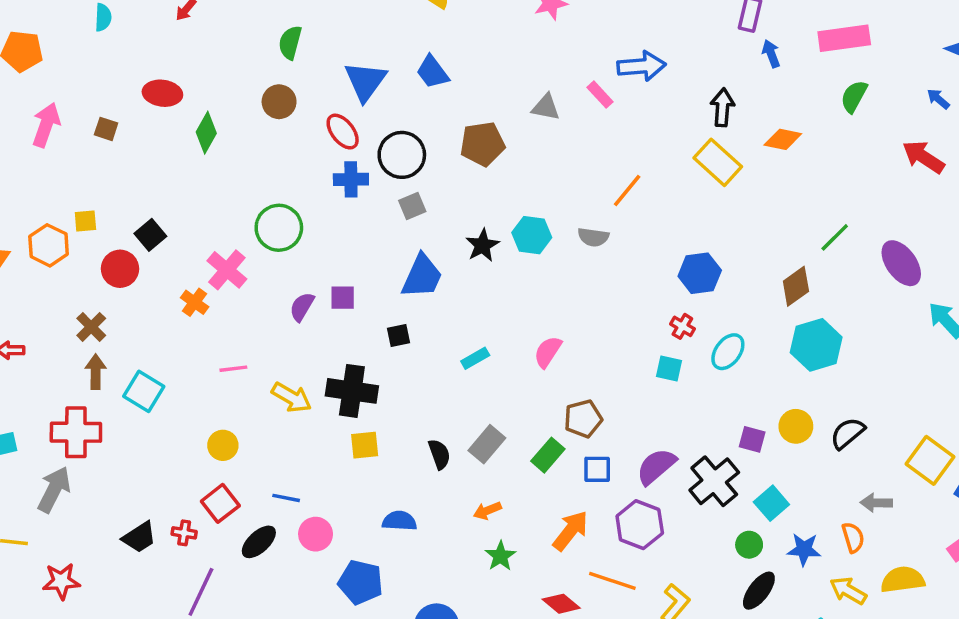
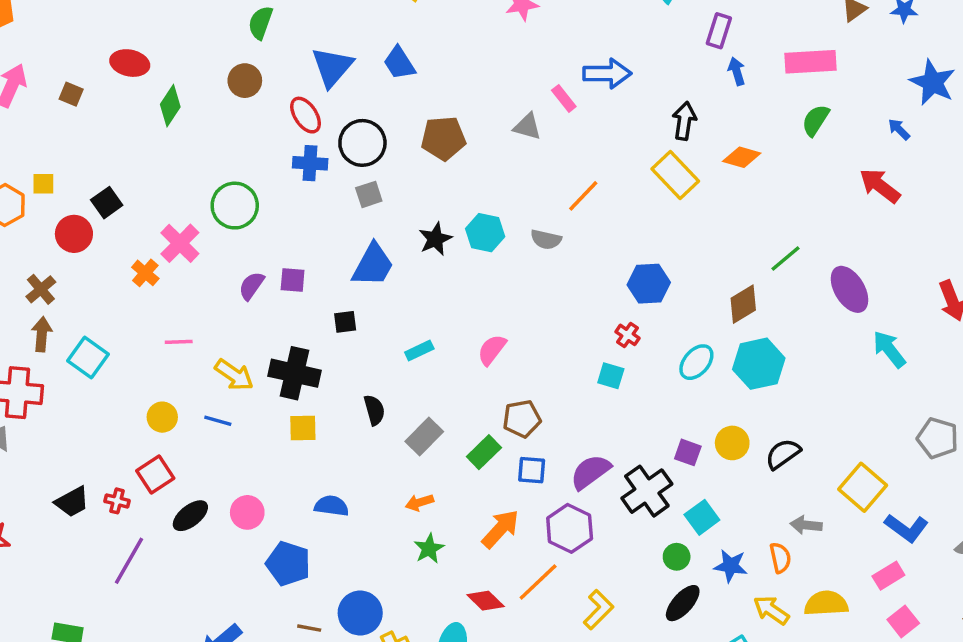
gray triangle: (546, 107) -> (527, 126), moved
cyan ellipse: (728, 352) -> (696, 362), moved
black semicircle: (439, 454) -> (374, 410), moved
blue line: (286, 498) -> (218, 421), moved
orange line: (612, 581) -> (538, 582), turned -66

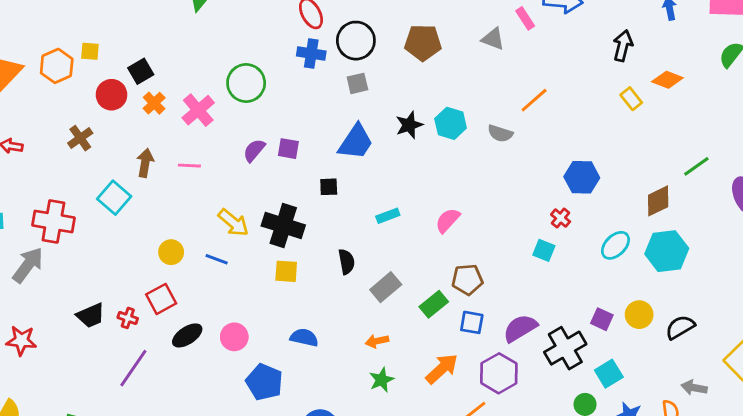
yellow rectangle: (675, 175) -> (631, 99), moved, size x0.6
orange cross: (145, 273) -> (154, 103), moved
brown arrow: (42, 334) -> (145, 163), moved
pink line: (179, 342) -> (189, 166), moved

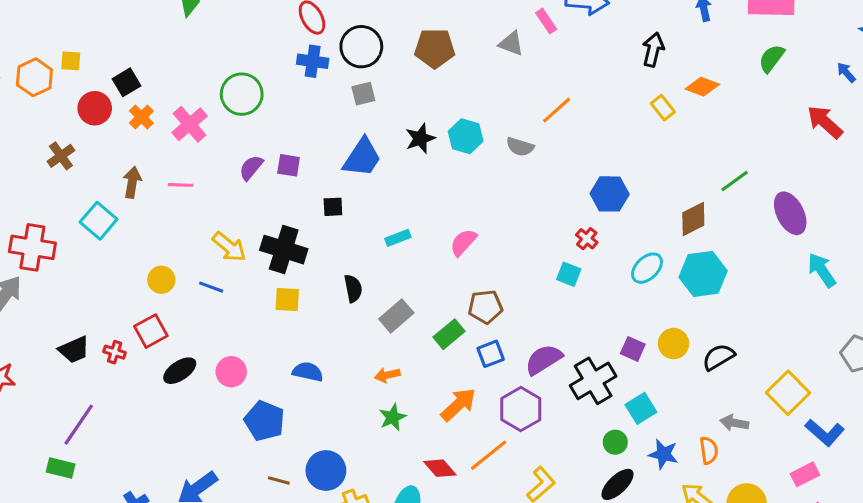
blue square: (472, 322) -> (491, 354), turned -30
purple line: (133, 368) -> (79, 425), moved

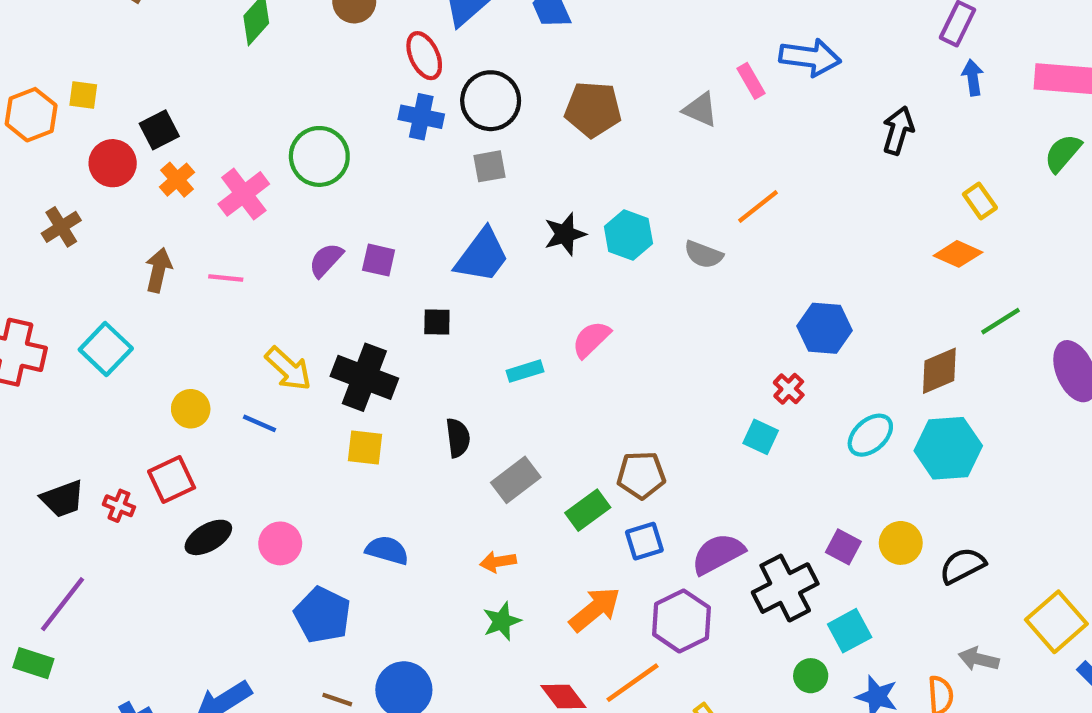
orange diamond: (702, 87) -> (958, 254), moved
yellow rectangle: (663, 108) -> (980, 201), moved
cyan square: (99, 221) -> (106, 349), moved
pink semicircle: (463, 242) -> (591, 339), moved

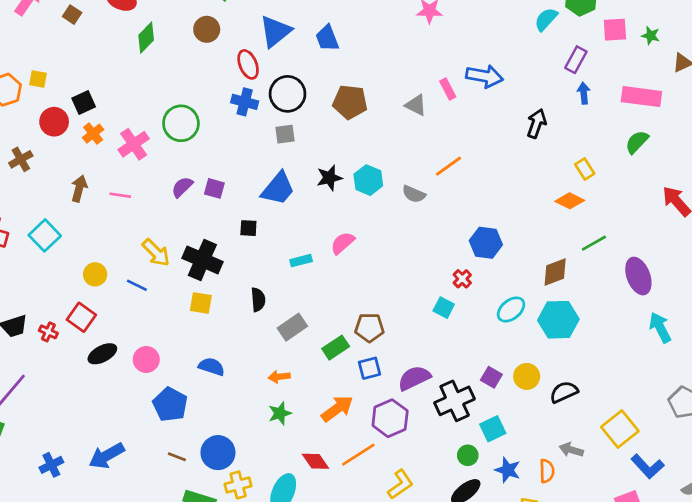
red square: (172, 480) -> (81, 317), turned -32

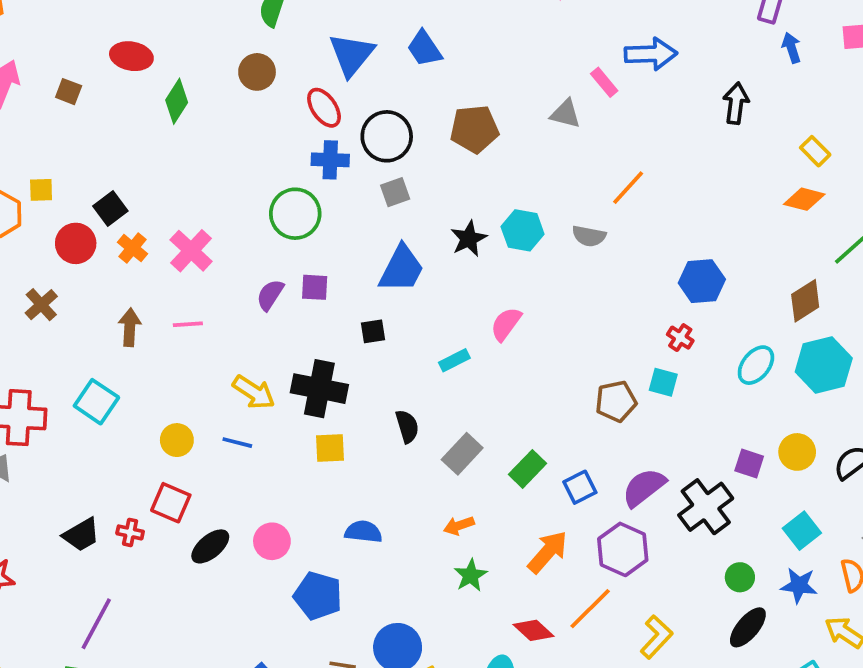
green circle: (181, 123) -> (295, 214), moved
brown pentagon: (369, 328) -> (616, 401), moved
cyan square: (493, 429) -> (802, 531), moved

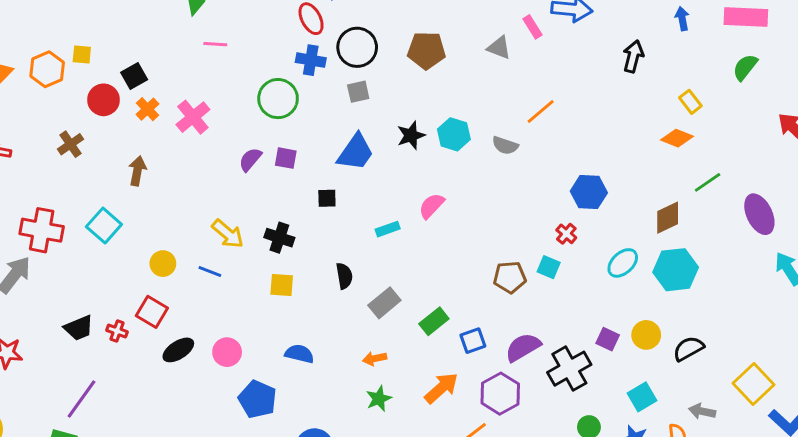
pink line: (188, 324) -> (215, 44), moved
black cross: (319, 389) -> (279, 238), size x0.7

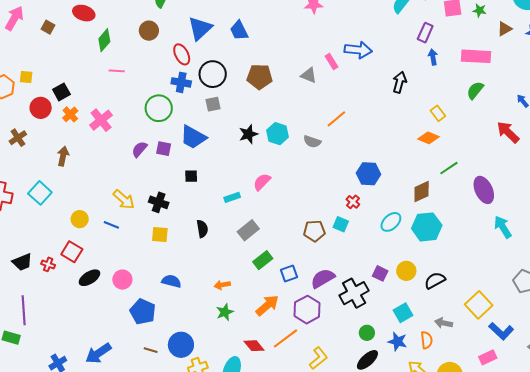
blue trapezoid: (356, 152) -> (193, 137), moved, turned 84
gray rectangle: (384, 303) -> (248, 230), moved
purple line: (82, 399) -> (24, 310), turned -40

